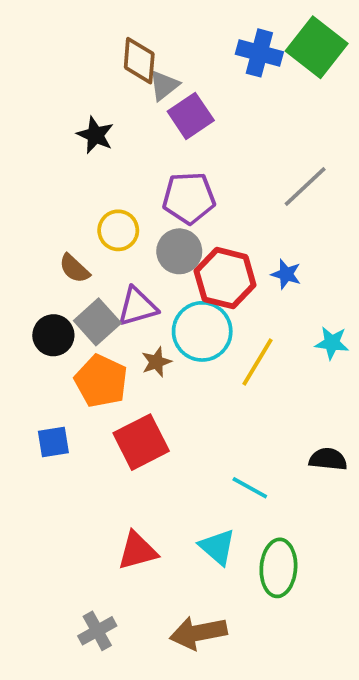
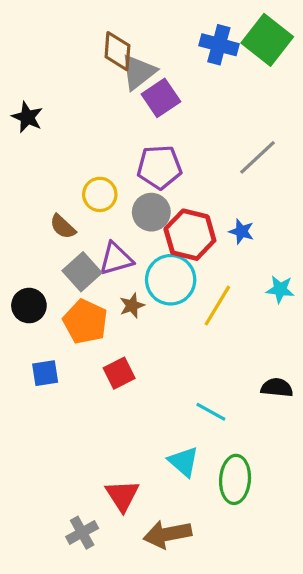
gray triangle: (164, 85) -> (138, 72), size x1.4
black star: (95, 135) -> (27, 117), moved
black circle: (53, 335) -> (29, 306), moved
red square: (141, 442) -> (119, 373), size x0.7
red triangle: (137, 551) -> (122, 495), moved, turned -48

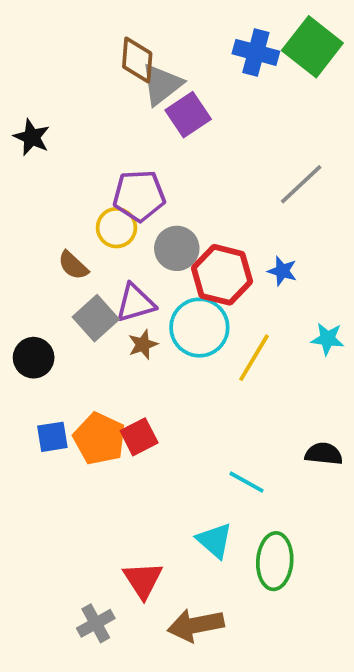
purple pentagon: (159, 167) -> (139, 196), moved
brown star: (132, 306) -> (143, 344), moved
orange pentagon: (85, 322) -> (100, 439), moved

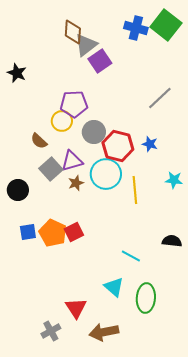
yellow line: (254, 358) -> (135, 190), turned -36

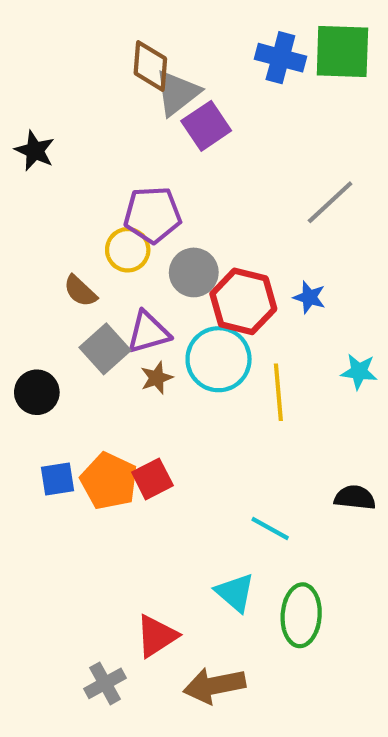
green square: (166, 25) -> (342, 52), turned -36
red triangle: (76, 308) -> (157, 636), turned 30

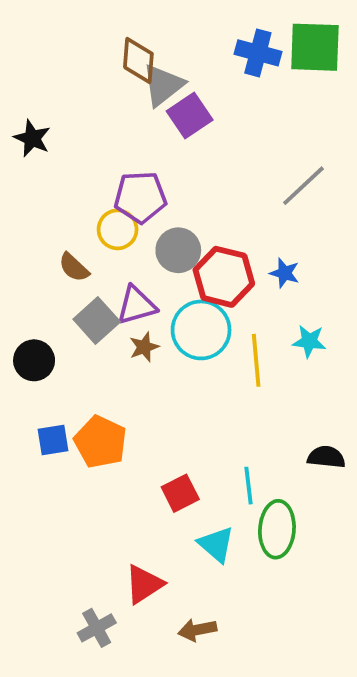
cyan star: (359, 372) -> (309, 341), moved
red square: (152, 479) -> (180, 493), moved
cyan line: (270, 529) -> (248, 486), turned 54
green ellipse: (301, 615) -> (277, 529), moved
brown arrow: (214, 685) -> (197, 630), size x0.7

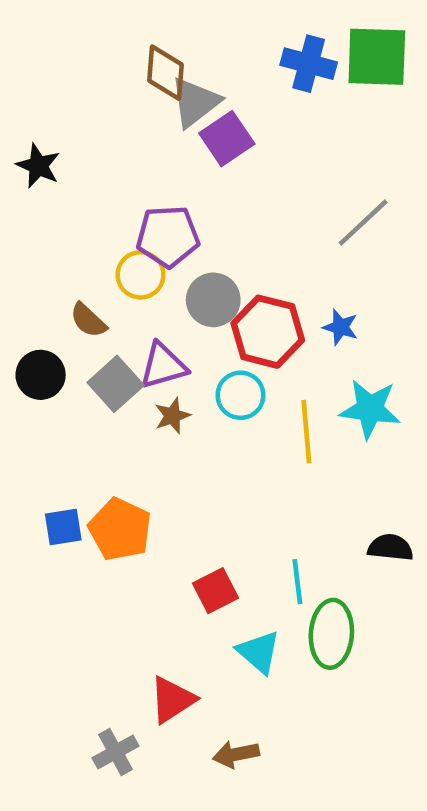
cyan circle: (201, 330) -> (240, 395), size x0.7
cyan star: (309, 341) -> (370, 409), size x1.5
black circle: (34, 360) -> (41, 375), moved

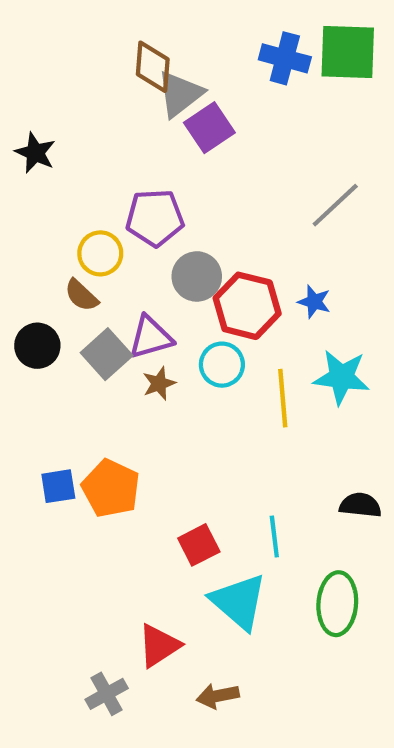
yellow circle: (141, 275) -> (100, 253), moved
green ellipse: (331, 634) -> (337, 604), moved
cyan triangle: (259, 652) -> (239, 602), size x1.4

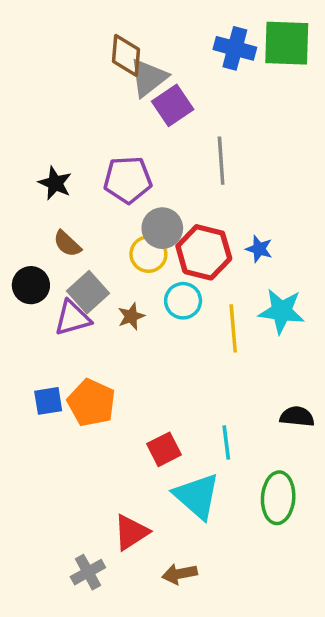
black star: (35, 153) -> (55, 183), moved
gray line: (335, 205) -> (221, 161), moved, turned -51
yellow circle: (100, 253) -> (148, 254), moved
purple triangle: (151, 337) -> (72, 318), moved

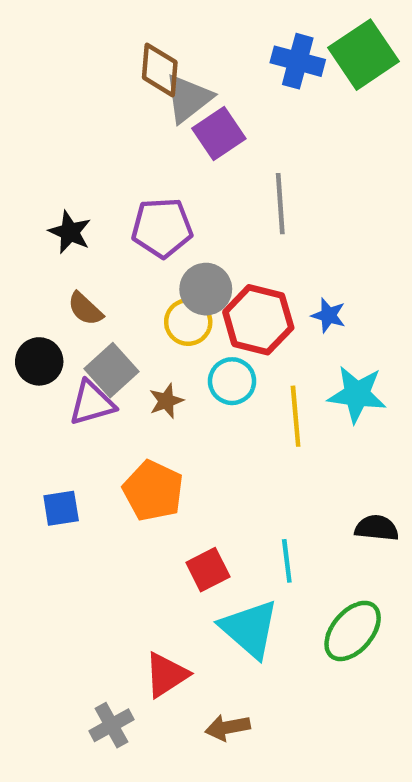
green square: (287, 43) -> (364, 55), turned -36
orange pentagon: (91, 403) -> (153, 491), moved
green ellipse: (278, 498) -> (353, 631), turned 36

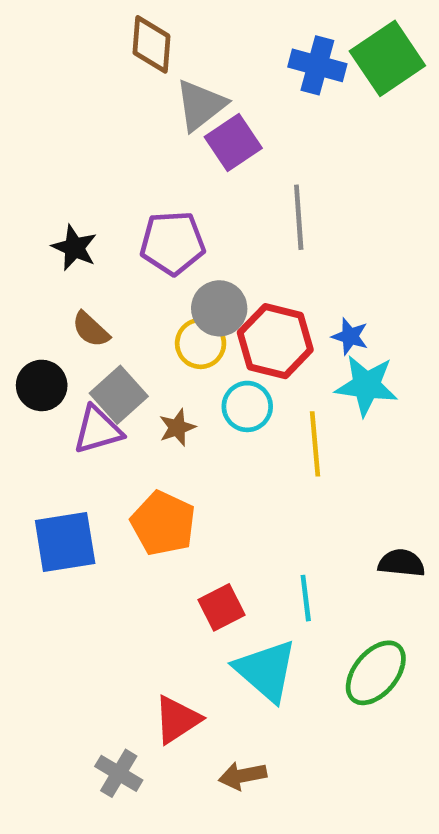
brown diamond: (160, 70) -> (151, 44), moved
cyan star: (357, 394) -> (366, 385), moved
blue square: (61, 508) -> (65, 542), size x1.6
gray cross: (111, 725) -> (119, 773), turned -30

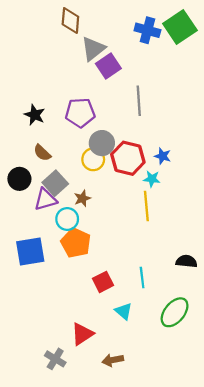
cyan star: (366, 385) -> (152, 179), moved, size x0.6
cyan circle: (247, 406) -> (67, 219), moved
cyan triangle: (266, 671) -> (124, 311), size x0.6

